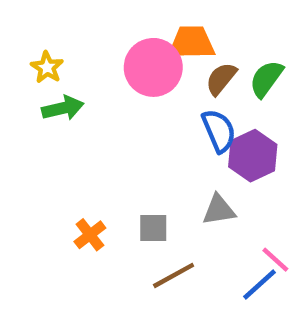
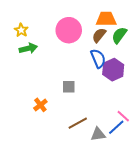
orange trapezoid: (192, 43) -> (106, 19), moved
gray triangle: (219, 210) -> (98, 134), moved
gray square: (153, 228) -> (69, 87), moved

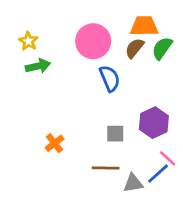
blue semicircle: (98, 58) -> (110, 78), moved
purple hexagon: (113, 70) -> (154, 123), moved
gray square: (69, 87) -> (115, 134), moved
brown line: (78, 123) -> (106, 168), turned 30

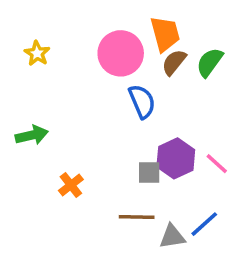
orange trapezoid: (144, 26) -> (165, 34), moved, turned 76
green arrow: (38, 66) -> (32, 135), moved
purple hexagon: (154, 123) -> (176, 158), moved
pink line: (168, 158) -> (217, 164), moved

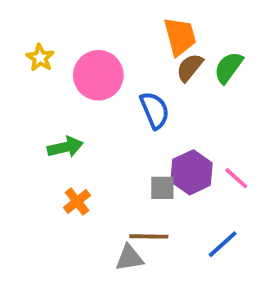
pink circle: (121, 53) -> (98, 75), moved
green arrow: (32, 135) -> (65, 147), moved
gray triangle: (172, 237) -> (129, 258), moved

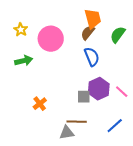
brown semicircle: (190, 67) -> (88, 33), moved
blue semicircle: (155, 110) -> (92, 57), moved
green arrow: (65, 147) -> (24, 61), moved

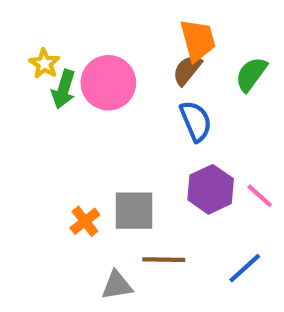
green arrow: (24, 61) -> (64, 89), moved, turned 120
gray square: (84, 97) -> (134, 211), moved, size x1.5
gray triangle: (67, 133) -> (117, 285), moved

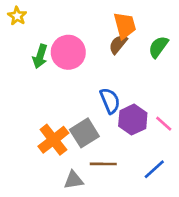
yellow star: (44, 64) -> (17, 16), moved
blue semicircle: (196, 121) -> (110, 101), moved
gray square: (134, 211) -> (84, 133), turned -32
orange cross: (85, 221) -> (53, 140), size x1.6

